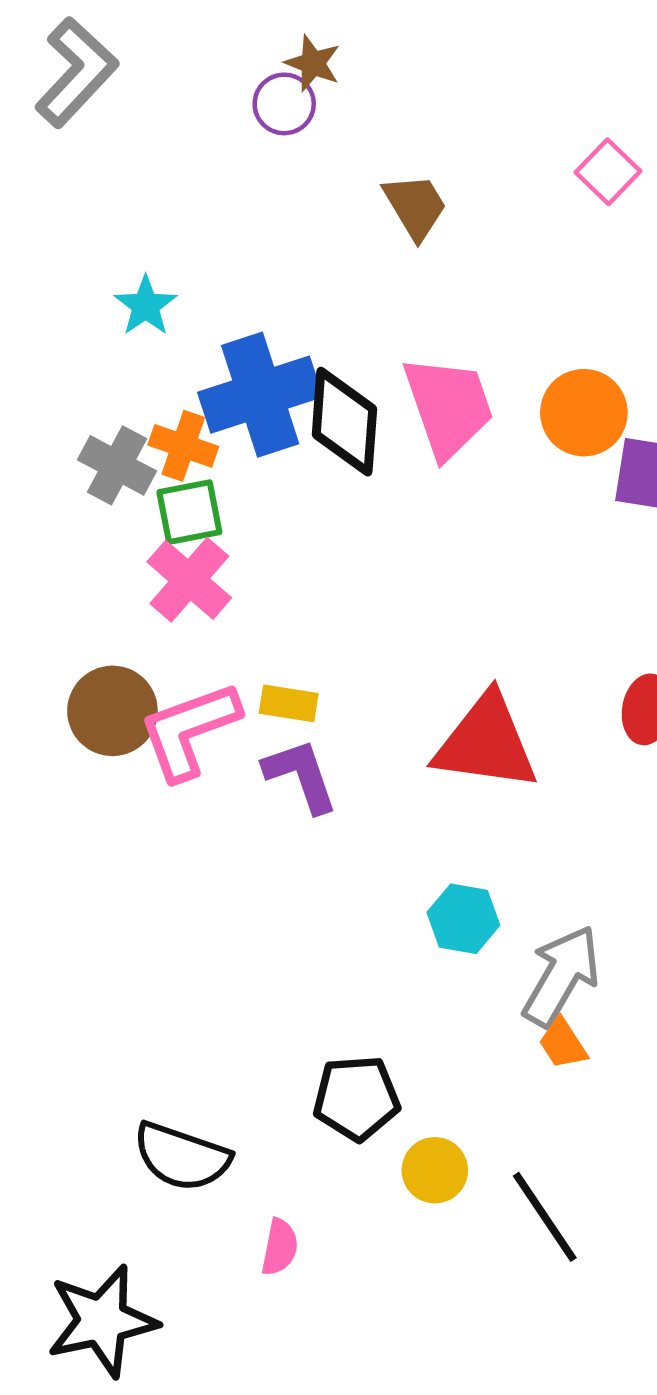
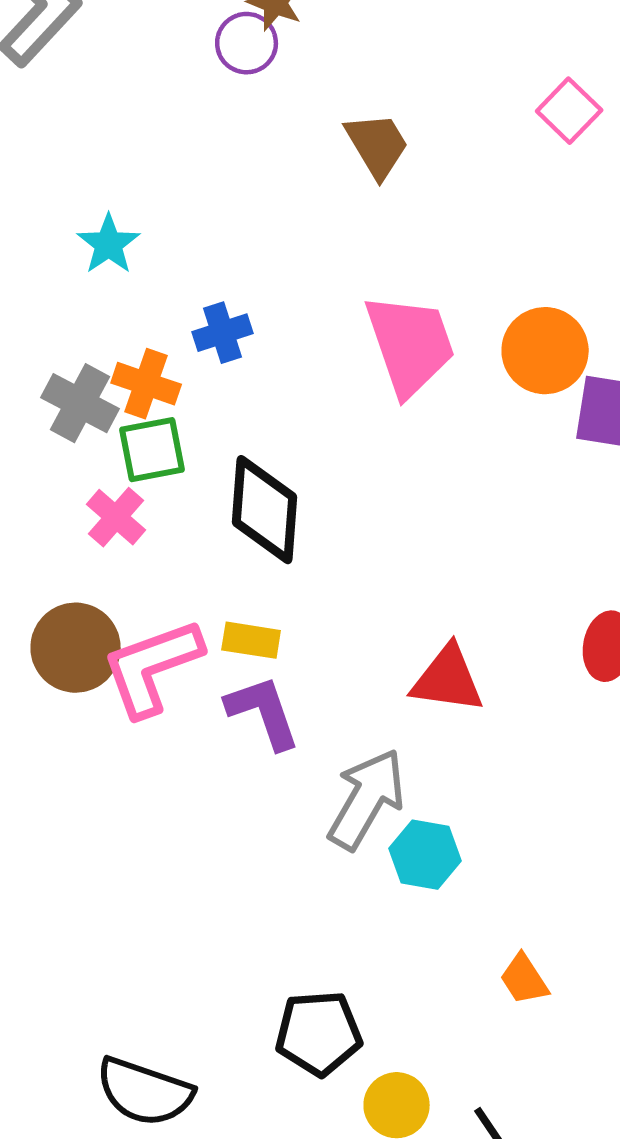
blue cross: (260, 395) -> (223, 333), size x0.5
black diamond: (344, 422) -> (265, 510), moved
pink cross: (189, 580) -> (116, 517), moved, size x0.7
red triangle: (486, 743) -> (448, 679), size x0.7
gray arrow: (561, 976) -> (367, 799), moved

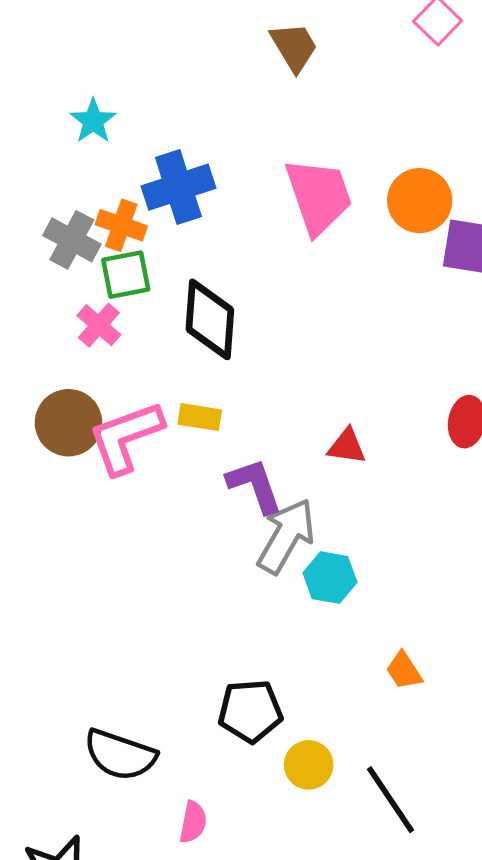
blue cross: (223, 333) -> (178, 187), size x1.6
red triangle: (448, 679) -> (347, 446), size x0.7
purple L-shape: (263, 712) -> (255, 486), moved

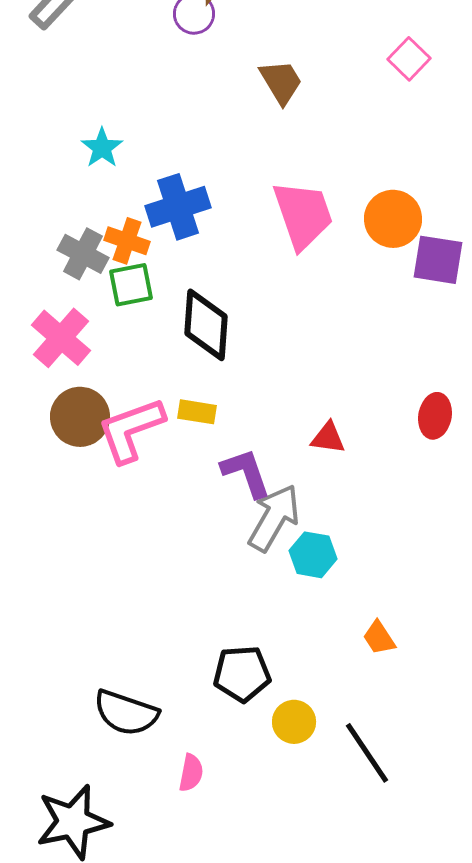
pink cross: (99, 325) -> (61, 338), moved, size x1.5

